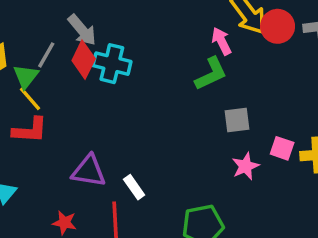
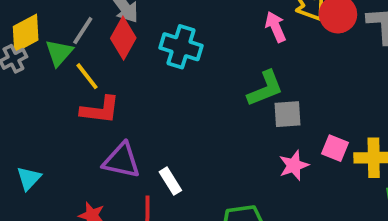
cyan cross: (112, 64) -> (181, 47), moved
green L-shape: (211, 74) -> (265, 88), moved
yellow line: (30, 99) -> (87, 76), moved
red L-shape: (30, 130) -> (100, 110), moved

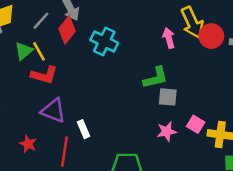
green triangle: (59, 53) -> (24, 51), moved

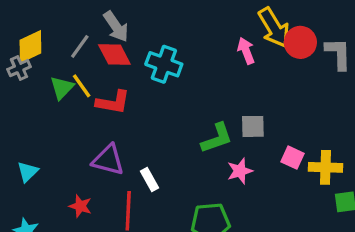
red diamond: (67, 30) -> (114, 55), turned -60
red L-shape: (44, 75) -> (113, 102), moved
green L-shape: (156, 78) -> (217, 138), moved
pink star: (167, 131) -> (240, 171), moved

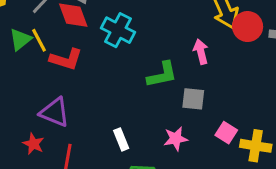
pink arrow: (246, 51) -> (201, 52), moved
green L-shape: (217, 138) -> (162, 75), moved
white rectangle: (149, 179) -> (121, 139), moved
red star: (80, 206) -> (33, 144), moved

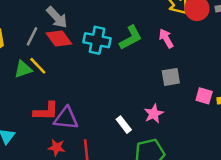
green triangle: (20, 39) -> (23, 69), turned 36
red L-shape: (66, 59) -> (46, 111), moved
green L-shape: (162, 75) -> (131, 38), moved
pink star: (176, 139) -> (154, 114), moved

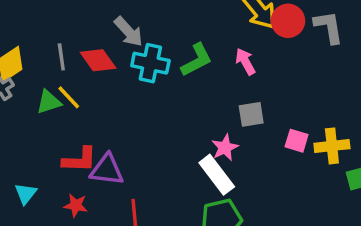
gray arrow: (57, 17) -> (129, 32), moved
gray line: (32, 36) -> (61, 57), turned -36
pink star: (154, 114) -> (225, 148), moved
white rectangle: (124, 125) -> (217, 175), moved, size x1.6
red star: (57, 147) -> (76, 205), moved

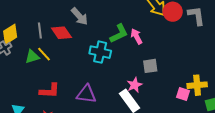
pink arrow: (245, 62) -> (136, 36), moved
cyan cross: (150, 63) -> (100, 52), moved
pink square: (297, 141) -> (183, 94), moved
purple triangle: (107, 170) -> (86, 94), moved

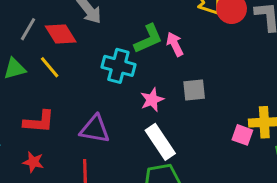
gray line: (40, 30) -> (28, 29), turned 35
yellow line: (44, 54) -> (50, 67), moved
pink star: (135, 85) -> (152, 100), moved

